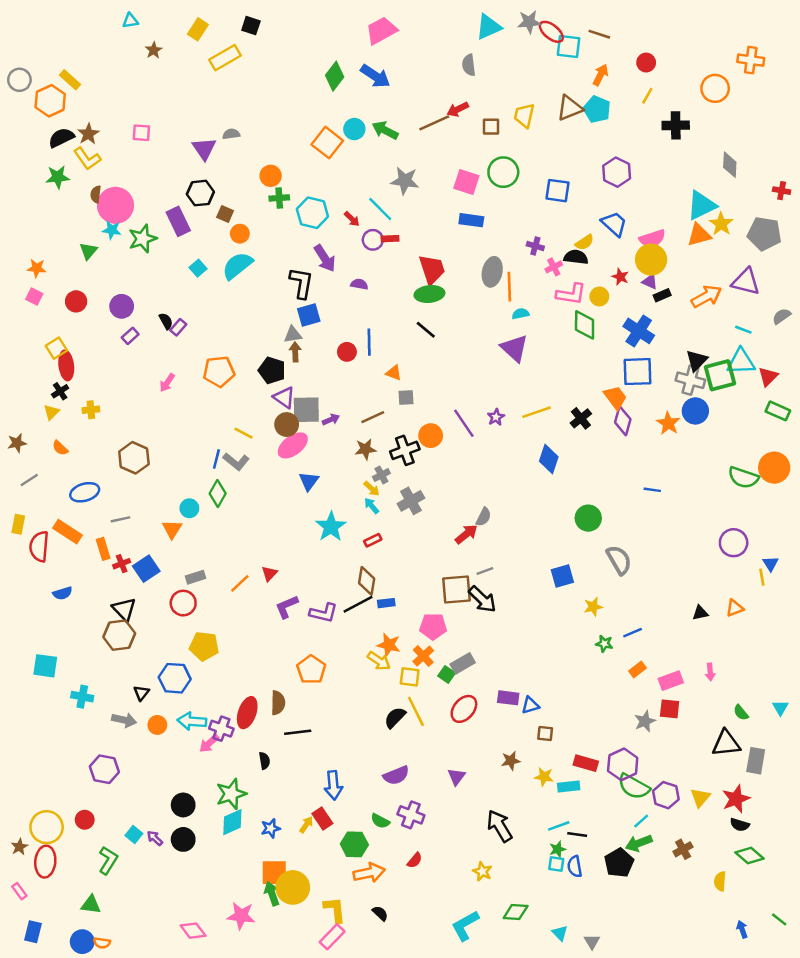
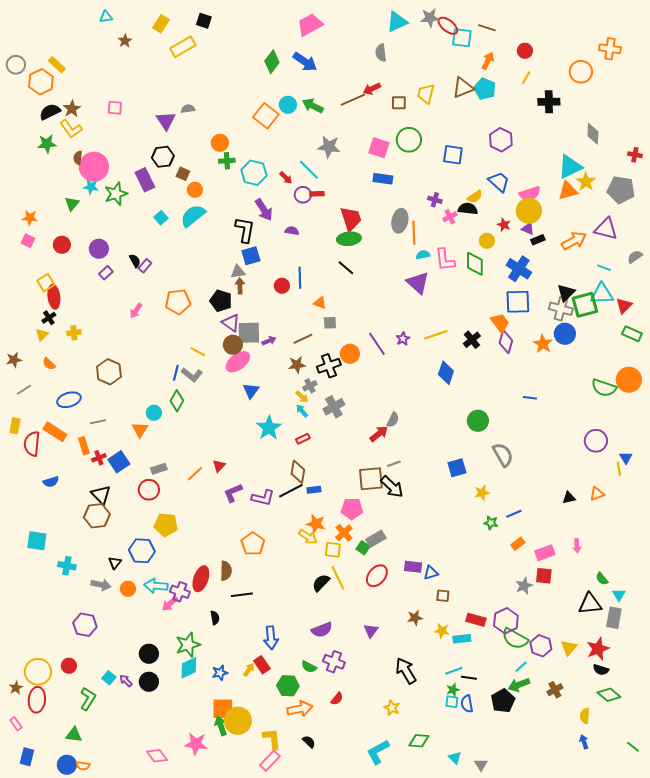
pink L-shape: (571, 294) -> (445, 260), moved, turned 75
cyan triangle: (780, 708) -> (619, 595), moved
blue arrow: (742, 929) -> (584, 742), moved

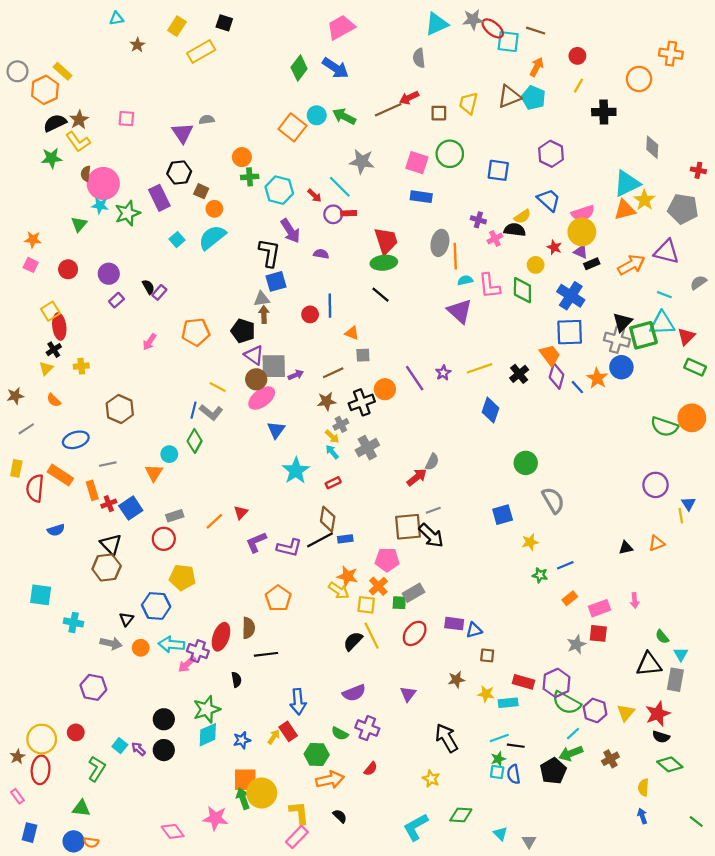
blue line: (530, 398) -> (577, 387), moved, turned 40
green square: (363, 548) -> (399, 603), turned -32

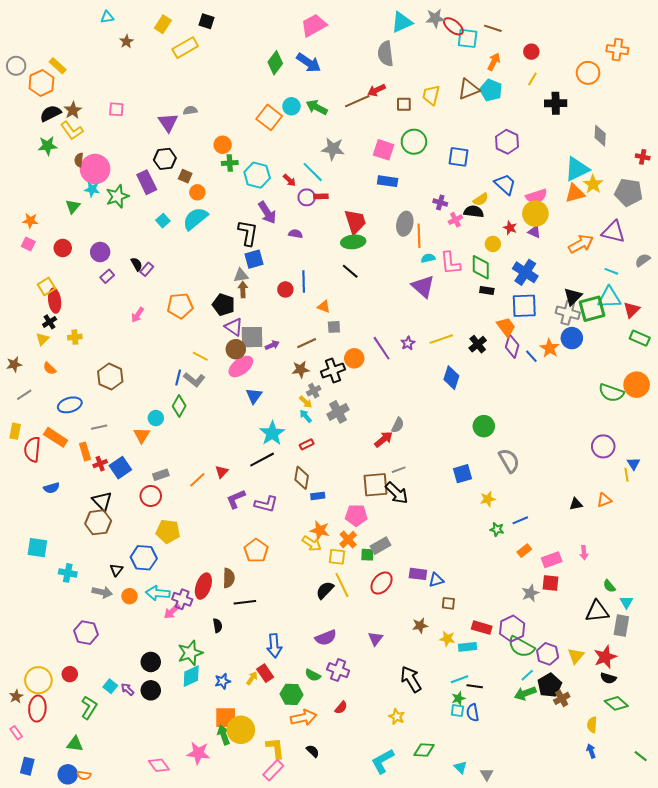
gray semicircle: (419, 58) -> (386, 54), size x1.4
black rectangle: (592, 264) -> (487, 291), moved, turned 32
black line: (320, 540) -> (262, 460), moved
black pentagon: (553, 771) -> (550, 685), moved

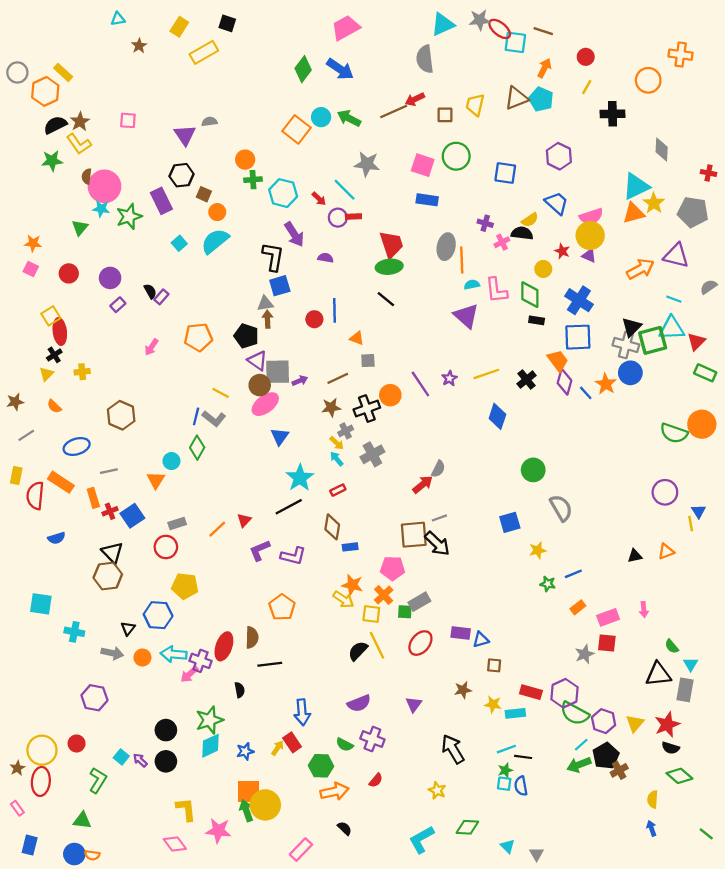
yellow L-shape: (275, 748) -> (186, 809), moved

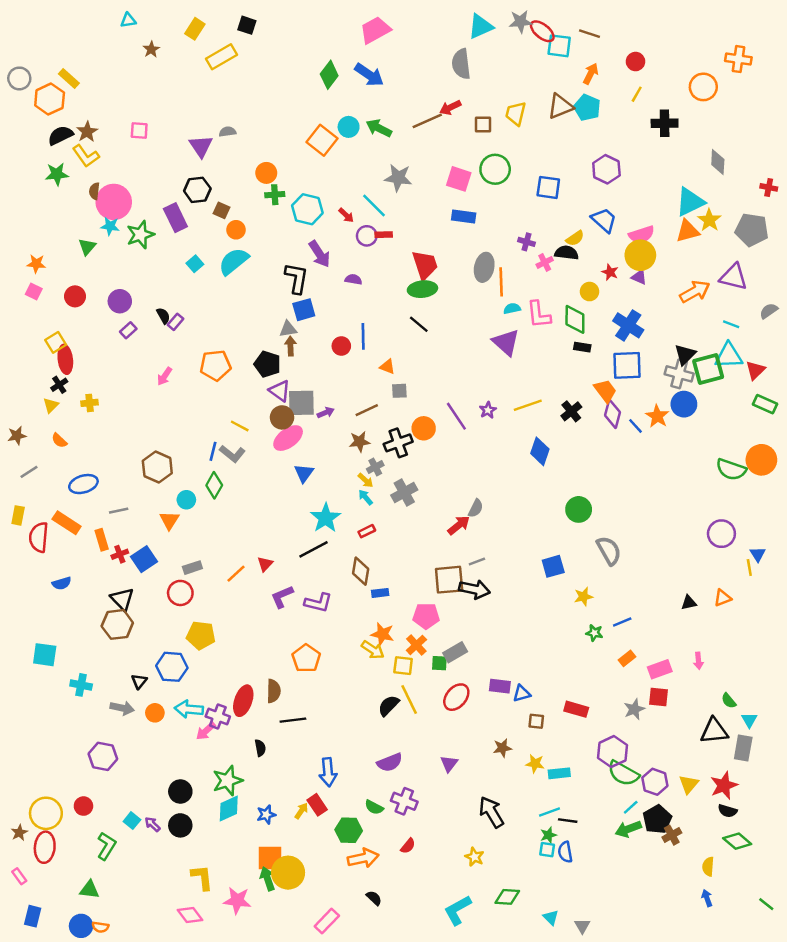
brown hexagon: (121, 415) -> (157, 467), moved
black arrow: (437, 544) -> (474, 589), turned -32
red rectangle: (531, 692) -> (576, 709), moved

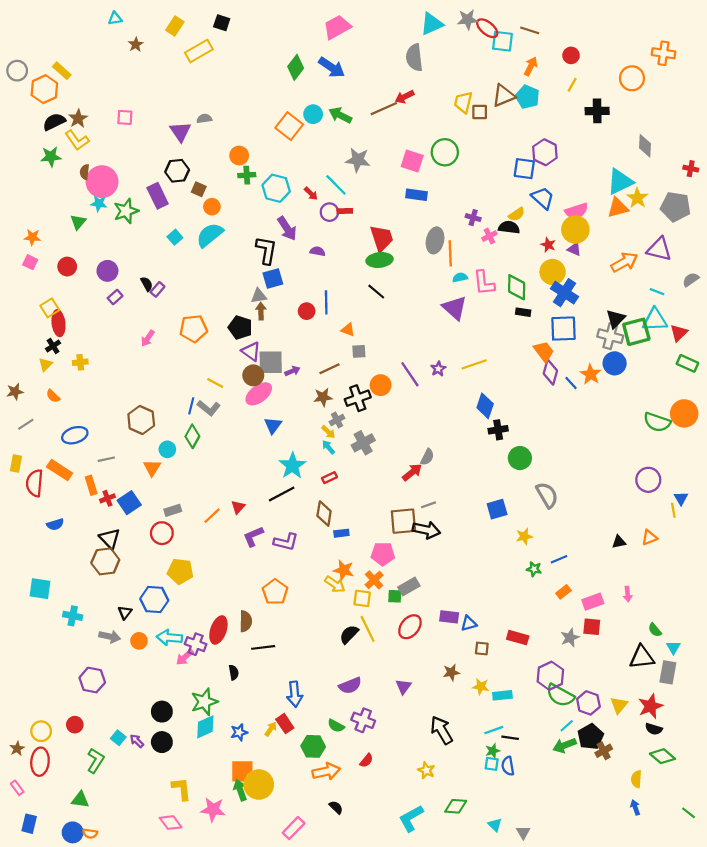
brown square: (483, 124) -> (480, 112), moved
blue square: (548, 187) -> (524, 169), moved
yellow circle: (589, 292) -> (553, 272), moved, size x1.5
black cross: (571, 411) -> (498, 430), moved, turned 30
yellow circle: (46, 813) -> (41, 731), size x0.7

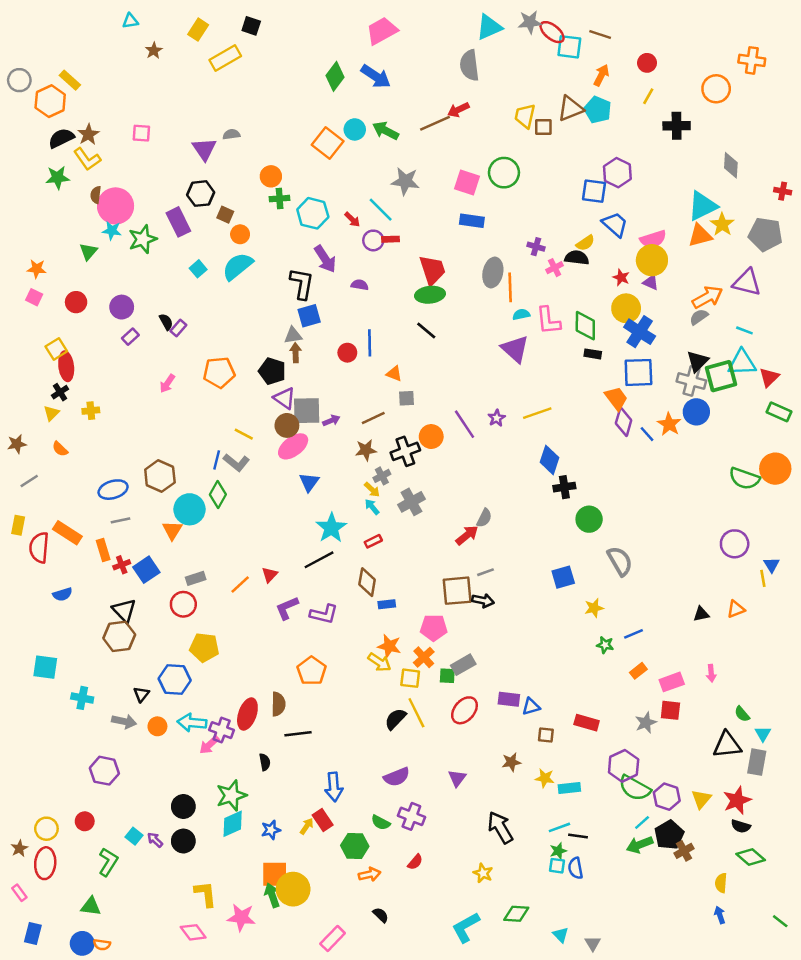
gray semicircle: (691, 280) -> (699, 317), moved
blue ellipse: (75, 435) -> (113, 490), moved
cyan circle: (167, 449) -> (189, 509), size x1.6
black arrow: (426, 530) -> (483, 601), size x0.7
orange arrow: (326, 771) -> (370, 874), size x0.7

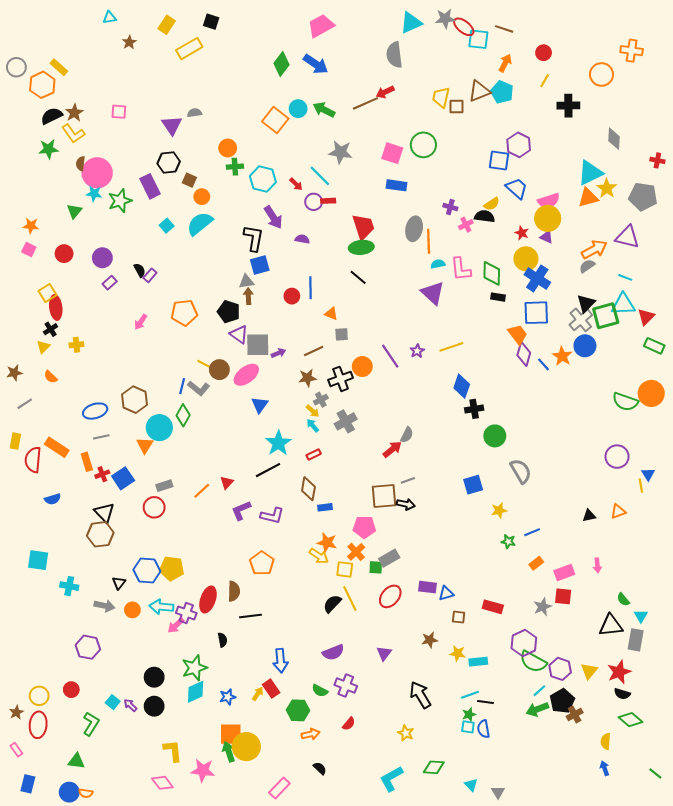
gray cross: (691, 381) -> (581, 320), turned 35
brown circle: (287, 425) -> (219, 370), moved
yellow pentagon: (204, 647) -> (172, 568), moved

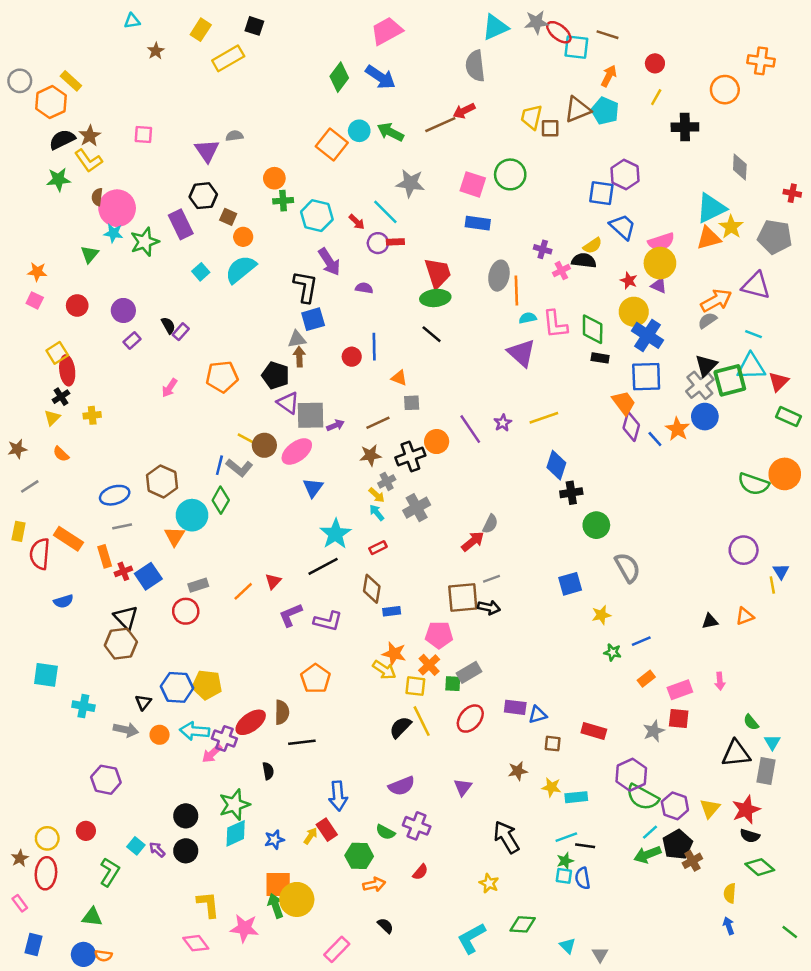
red ellipse: (208, 600) -> (251, 722), turned 35

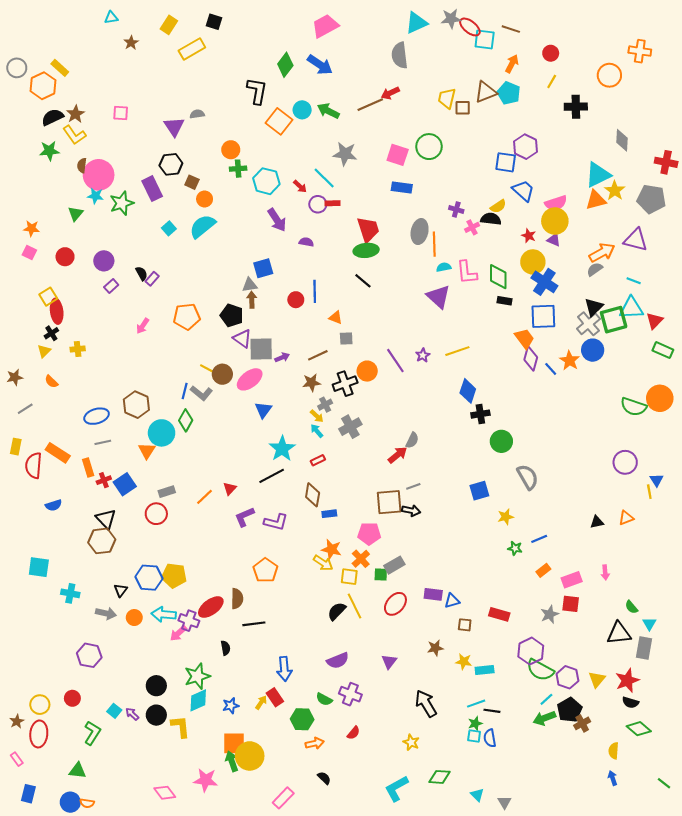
red cross: (792, 193) -> (666, 162), size x1.5
black L-shape: (306, 287) -> (257, 91), moved
yellow L-shape: (208, 904) -> (180, 727), moved

